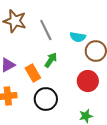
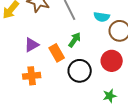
black circle: (46, 99) -> (80, 71), moved

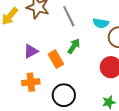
black circle: (80, 71) -> (64, 95), moved

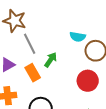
gray line: (69, 16) -> (30, 44), moved

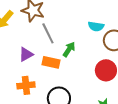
orange rectangle: (33, 73) -> (51, 62), turned -48

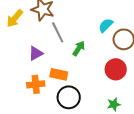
cyan semicircle: (96, 26) -> (106, 25), turned 126
orange rectangle: (51, 62) -> (59, 74), moved

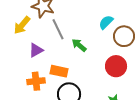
yellow arrow: (15, 18) -> (22, 25), moved
green arrow: (79, 48) -> (79, 45), turned -84

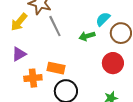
green arrow: (79, 45) -> (87, 36), moved, turned -56
purple triangle: (36, 50) -> (19, 54), moved

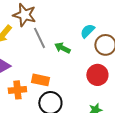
green arrow: (87, 36) -> (62, 48), moved, turned 42

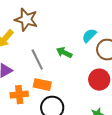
gray line: (39, 38) -> (37, 60), moved

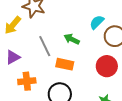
orange rectangle: (42, 85) -> (65, 64), moved

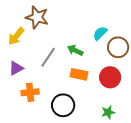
gray line: (45, 46) -> (48, 57), turned 60
orange rectangle: (65, 64) -> (79, 74), moved

